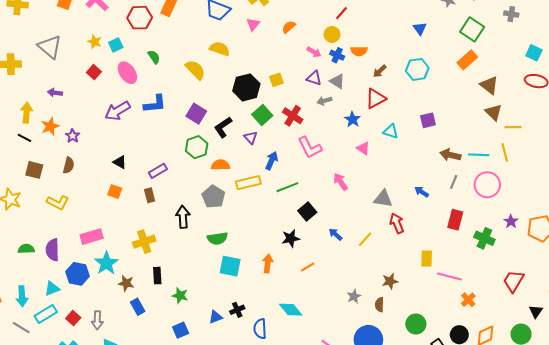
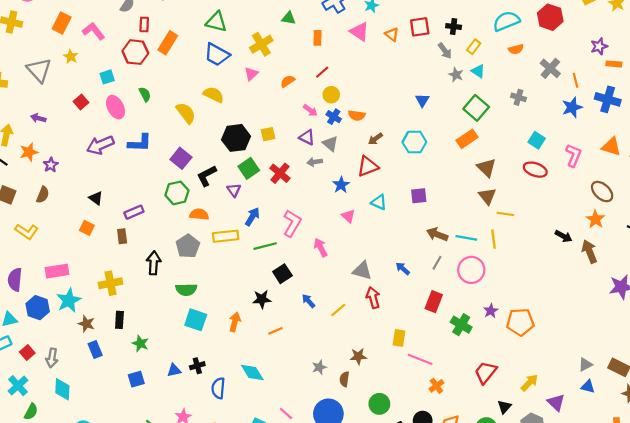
red line: (342, 13) -> (322, 72), moved
yellow star: (95, 42) -> (71, 56), moved
pink L-shape: (310, 147) -> (292, 223), moved, turned -130

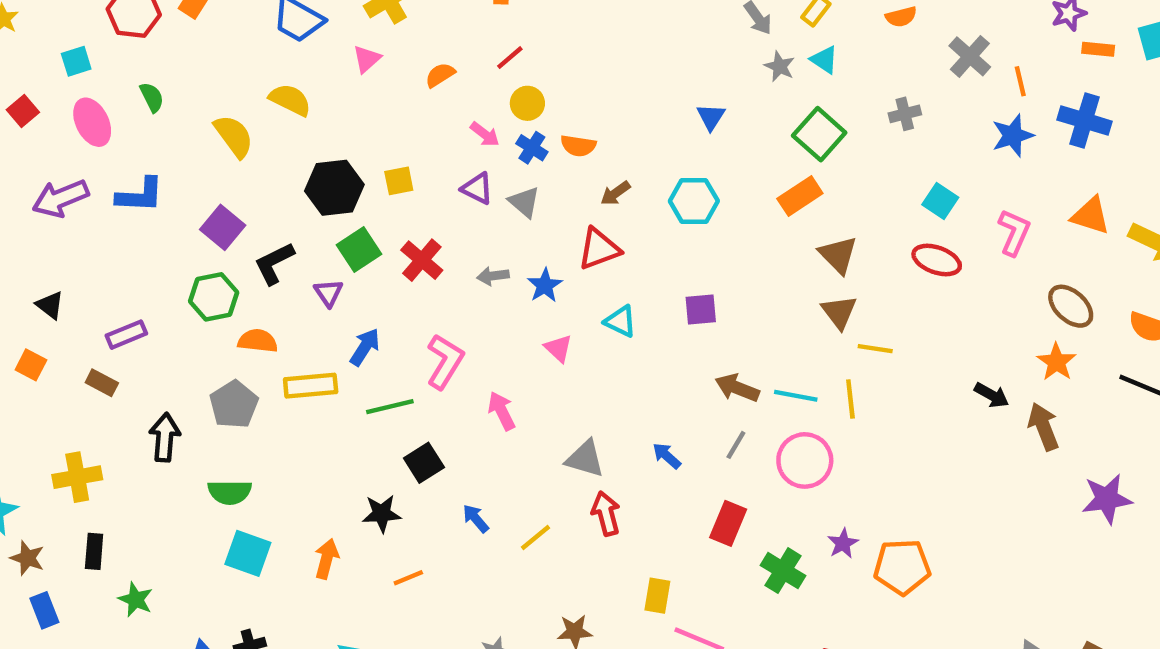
gray cross: (518, 97) -> (905, 114), turned -32
gray arrow: (315, 162) -> (493, 276), moved
brown rectangle: (122, 236) -> (102, 383), turned -56

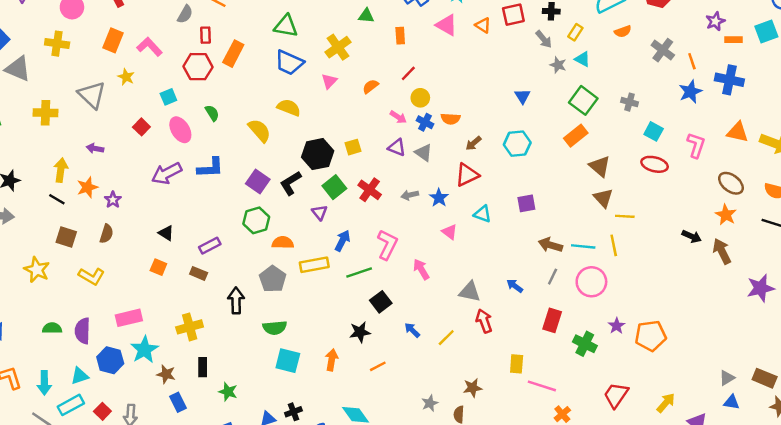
gray cross: (905, 114) -> (630, 102), moved, turned 35
black L-shape: (274, 263) -> (291, 183), moved

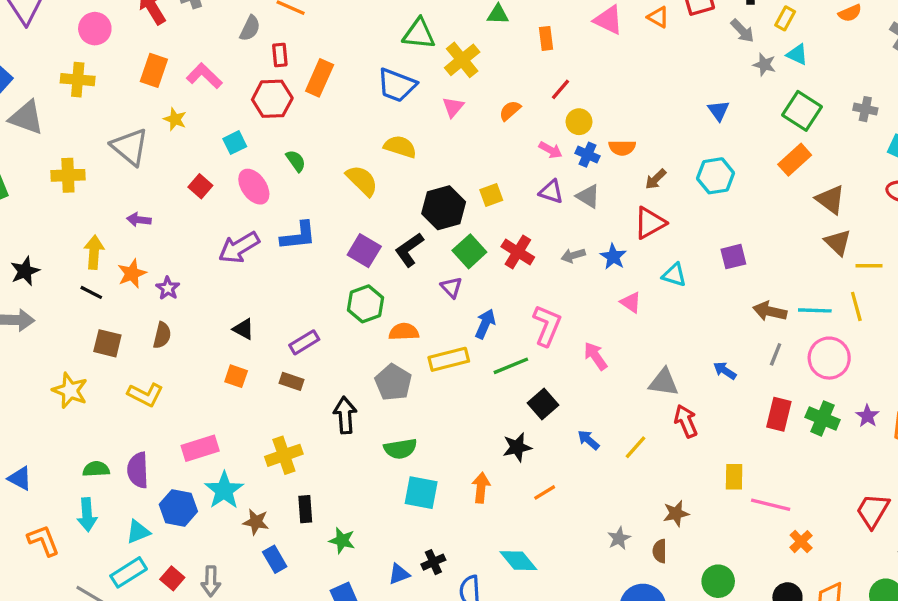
green triangle: (286, 26) -> (419, 34), moved
green cross: (585, 344) -> (823, 418), moved
cyan arrow: (44, 383) -> (87, 515), moved

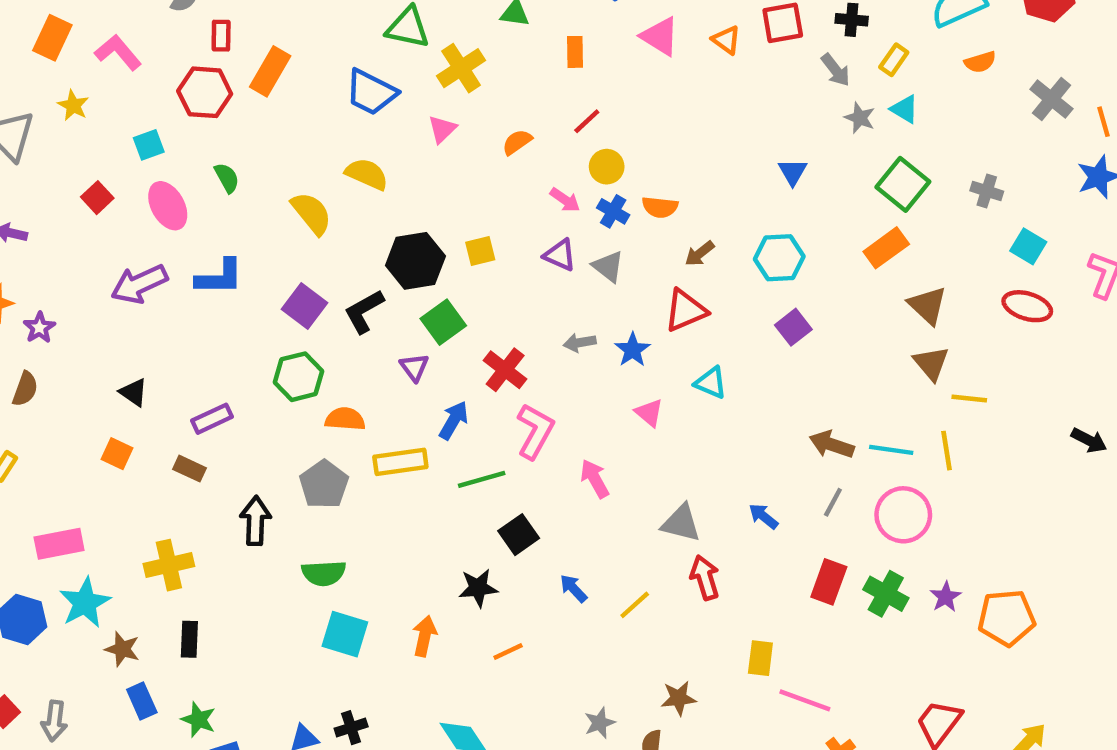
red cross: (518, 252) -> (505, 370), moved
purple square: (733, 257) -> (793, 327), moved, turned -30
green star: (342, 540) -> (198, 720), moved

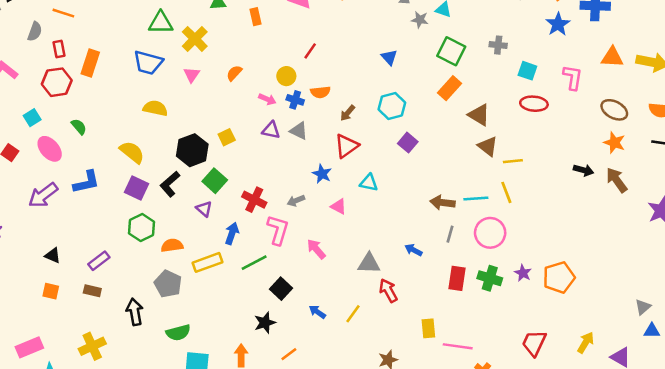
red line: (587, 121) -> (310, 51), moved
yellow semicircle: (311, 213) -> (132, 152), moved
gray arrow: (580, 343) -> (296, 201), moved

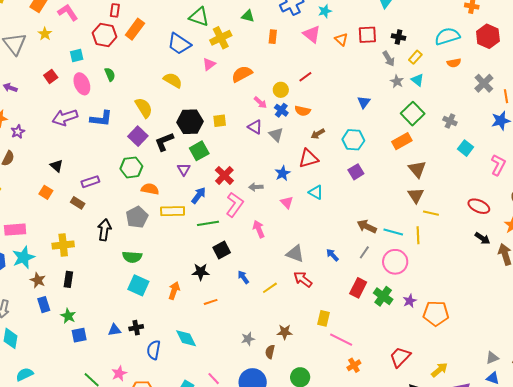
orange semicircle: (234, 73) -> (242, 74), size x1.5
red ellipse: (534, 104) -> (479, 206), moved
red arrow: (388, 291) -> (303, 279), turned -42

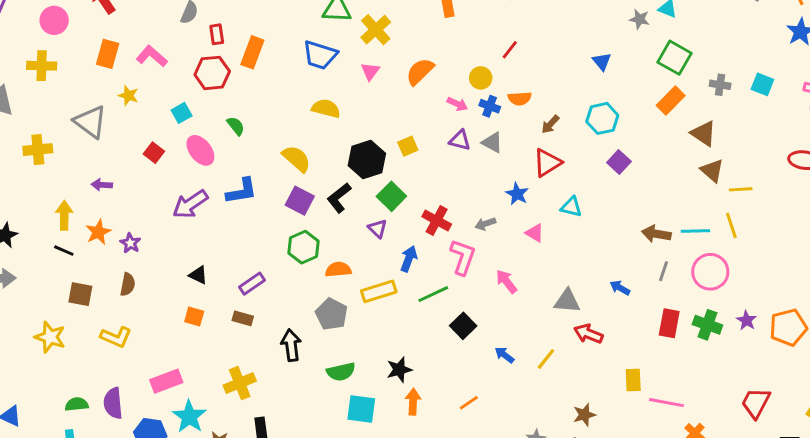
gray cross: (450, 121) -> (720, 85), moved
black star: (201, 272) -> (399, 370), moved

